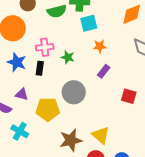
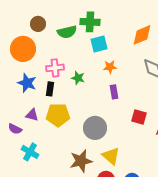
purple rectangle: (104, 71) -> (114, 92), turned -48
gray circle: (74, 92) -> (95, 128), moved
yellow pentagon: (48, 109) -> (58, 115), moved

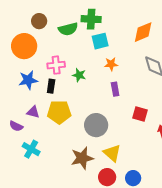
blue star: (27, 83) -> (28, 80), turned -30

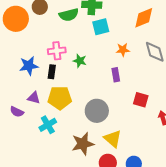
orange circle: (24, 46) -> (16, 19), moved
orange star: (111, 64) -> (123, 50), moved
cyan cross: (31, 149) -> (48, 125), moved, turned 30

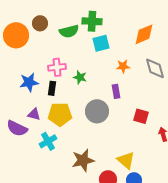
gray circle: (97, 111) -> (97, 111), moved
purple semicircle: (17, 112) -> (17, 128), size x1.5
yellow triangle: (113, 139) -> (126, 160), moved

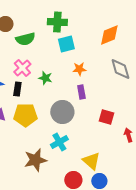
green semicircle: (69, 31) -> (25, 39), moved
orange star: (123, 66) -> (79, 69), moved
pink cross: (57, 67) -> (22, 68), turned -36
cyan cross: (48, 141) -> (59, 142), moved
brown star: (83, 160) -> (35, 160), moved

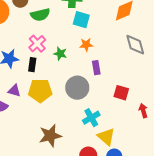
cyan square: (66, 44) -> (81, 20), turned 30
orange star: (79, 69) -> (86, 45), moved
cyan cross: (59, 142) -> (91, 118), moved

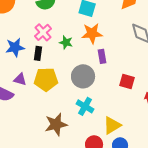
orange star: (86, 45) -> (92, 33), size x1.5
cyan cross: (91, 118) -> (85, 106), moved, turned -30
yellow triangle: (106, 137) -> (112, 125), turned 48

